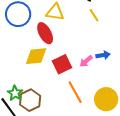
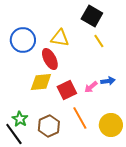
brown hexagon: (30, 100) -> (49, 126), moved

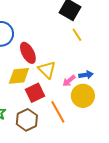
yellow triangle: (60, 38) -> (47, 70), moved, turned 36
red square: (67, 90) -> (35, 93), moved
yellow circle: (111, 125) -> (83, 96), moved

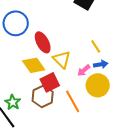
yellow line: (77, 35) -> (96, 46), moved
yellow diamond: (19, 76) -> (34, 65), turned 60
brown hexagon: (27, 120) -> (43, 96), moved

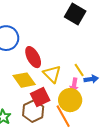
yellow line: (96, 46) -> (79, 70), moved
pink arrow: (84, 70) -> (74, 85), turned -40
yellow circle: (98, 85) -> (70, 100), moved

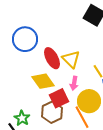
yellow triangle: (52, 74) -> (71, 59), moved
pink arrow: (74, 85) -> (74, 83), moved

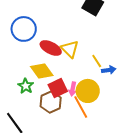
red ellipse: (52, 58) -> (51, 48), turned -35
pink arrow: (74, 83) -> (73, 89), moved
green star: (22, 118) -> (26, 86), moved

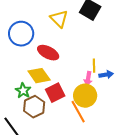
yellow triangle: (70, 49) -> (59, 19), moved
yellow line: (97, 61) -> (94, 66), turned 32
pink arrow: (73, 89) -> (88, 79), moved
brown hexagon: (51, 102) -> (34, 107), moved

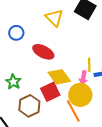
blue circle: (21, 34) -> (16, 33), size x0.6
yellow diamond: (39, 76) -> (59, 77), moved
green star: (23, 91) -> (13, 82), moved

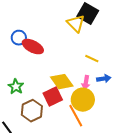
yellow triangle: (54, 18) -> (76, 24), moved
red ellipse: (43, 52) -> (33, 47), moved
yellow line: (89, 65) -> (92, 59), moved, turned -64

